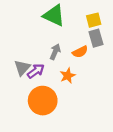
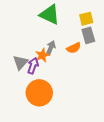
purple arrow: (36, 71) -> (33, 66), turned -35
orange star: (68, 76) -> (42, 55), moved

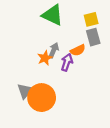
gray triangle: (20, 63) -> (25, 91), moved
purple arrow: (33, 66) -> (67, 62), moved

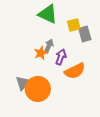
yellow square: (91, 19) -> (74, 25), moved
orange semicircle: (78, 50) -> (75, 71), moved, size x1.5

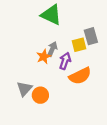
yellow square: (74, 25) -> (79, 45), moved
orange circle: (38, 89) -> (40, 95), size x0.6

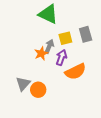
yellow square: (79, 45) -> (65, 38), moved

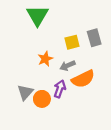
green triangle: (48, 14) -> (37, 15), moved, turned 35
gray arrow: (49, 46) -> (68, 66), moved, turned -136
purple arrow: (61, 57) -> (60, 89), moved

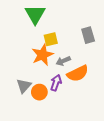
yellow square: (72, 42) -> (51, 39), moved
orange star: (45, 59) -> (42, 55), size x1.5

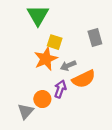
yellow square: (51, 39) -> (55, 42), turned 32
gray triangle: (24, 86) -> (26, 111), moved

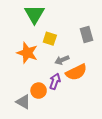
orange star: (46, 59) -> (27, 53), moved, turned -30
gray triangle: (26, 111) -> (23, 102), turned -42

